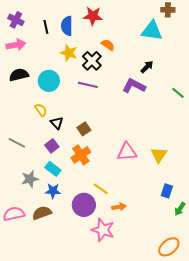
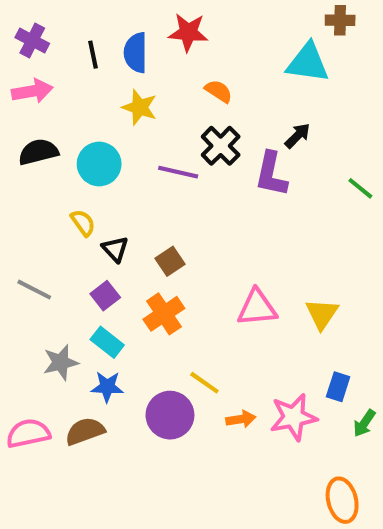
black cross: (92, 61) -> (221, 146), moved
purple L-shape: (134, 86) -> (271, 174), turned -105
pink star: (103, 230) -> (293, 417), moved, turned -30
orange ellipse: (169, 247) -> (342, 500), turned -65

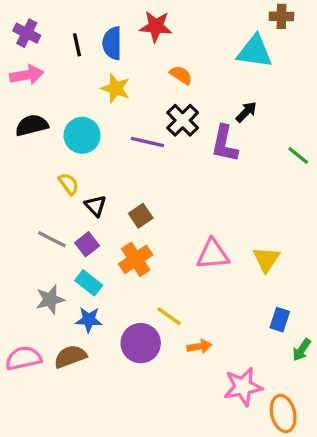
gray line: (34, 290) -> (52, 239), moved
pink star: (293, 417) -> (243, 387), moved

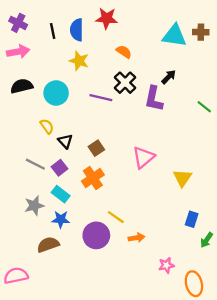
brown cross: (281, 16) -> (201, 32), moved
pink triangle: (213, 254) -> (143, 157), moved, turned -35
pink semicircle: (23, 358) -> (16, 276), moved
pink star: (243, 387) -> (166, 265), size x0.6

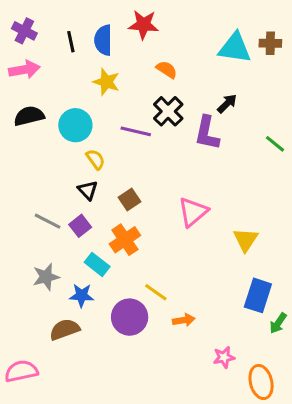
yellow semicircle: (47, 126) -> (96, 159), moved
cyan rectangle: (61, 194) -> (97, 264), moved
blue rectangle: (192, 219) -> (258, 295), size x1.5

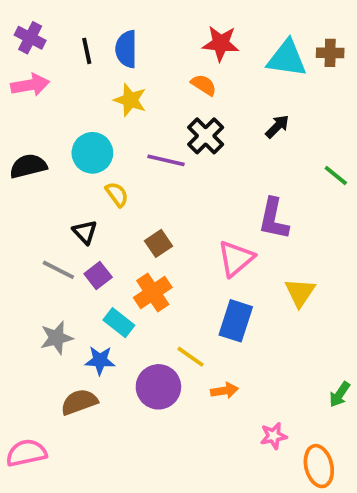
red star: (143, 25) -> (221, 43), moved
black semicircle: (29, 116) -> (28, 166), moved
purple L-shape: (207, 133) -> (274, 219), moved
black triangle: (88, 190) -> (85, 232), moved
blue rectangle: (258, 295) -> (236, 321), moved

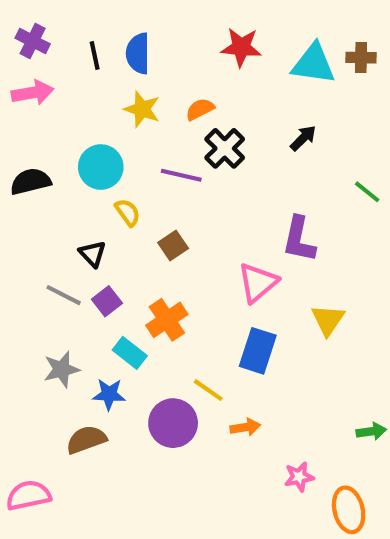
orange semicircle: (204, 85) -> (200, 109), moved, turned -60
brown square: (158, 243) -> (173, 245), moved
green arrow: (340, 394) -> (371, 431), turned -132

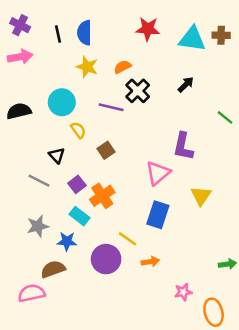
purple square: (107, 301) -> (77, 184), moved
pink semicircle: (28, 495) -> (31, 293), moved

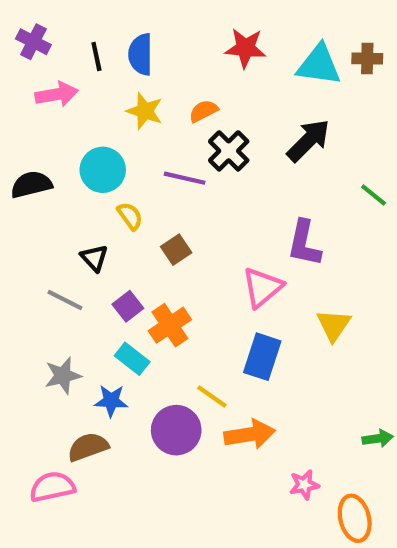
pink arrow: (20, 57) -> (57, 94), moved
black arrow: (186, 85) -> (308, 140), size x1.6
orange arrow: (150, 262) -> (250, 434), size x1.6

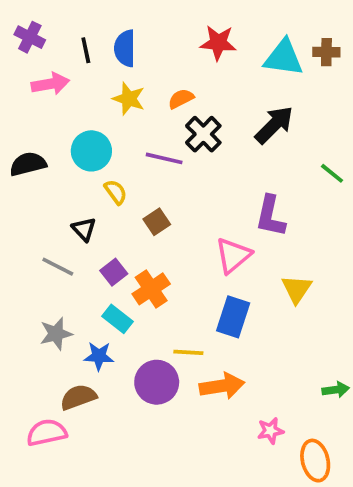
yellow line: (212, 397) -> (188, 352), turned -32

